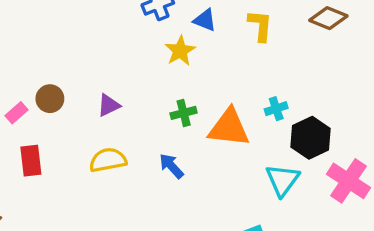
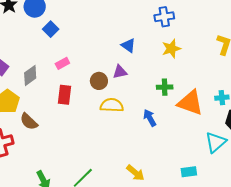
blue triangle: (205, 20) -> (128, 46), moved
brown circle: (50, 99) -> (99, 81), moved

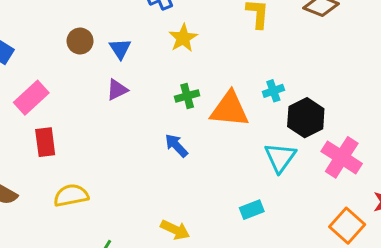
blue triangle: (128, 46) -> (120, 49), turned 35
pink rectangle: (62, 63) -> (31, 98), size x1.6
brown circle: (99, 81) -> (80, 41), moved
yellow semicircle: (112, 105) -> (71, 195), moved

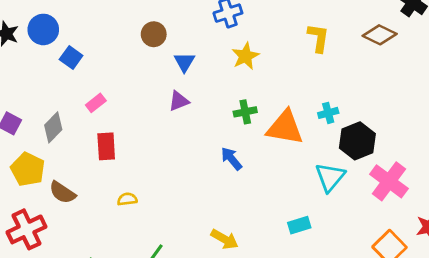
brown circle: (80, 41) -> (154, 34), moved
pink rectangle: (31, 98) -> (96, 103), size x0.6
yellow semicircle: (71, 195) -> (127, 199), size x0.6

